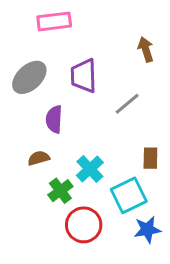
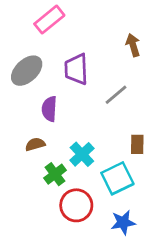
pink rectangle: (54, 21) -> (49, 20), turned -32
blue star: (147, 230) -> (123, 222), moved

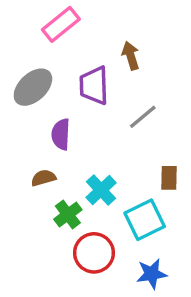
brown arrow: (133, 45) -> (131, 56), moved

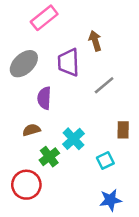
cyan square: (145, 220) -> (105, 160), size x0.6
red circle: (94, 253) -> (26, 185), moved

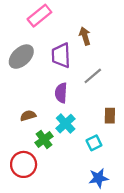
purple semicircle: (44, 98) -> (61, 93), moved

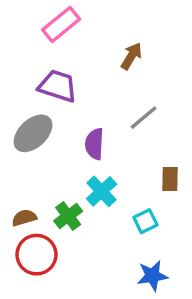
brown arrow: (85, 36) -> (131, 56), turned 48
purple trapezoid: (61, 55) -> (58, 86), moved, turned 110
gray ellipse: (21, 57) -> (33, 133), moved
brown semicircle: (28, 116) -> (24, 218), moved

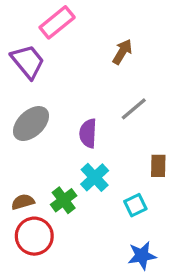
purple trapezoid: (58, 86) -> (28, 62), moved, turned 33

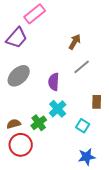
brown arrow: (122, 52) -> (75, 42), moved
purple trapezoid: (28, 62) -> (17, 38), turned 80
cyan square: (135, 205) -> (83, 126), turned -32

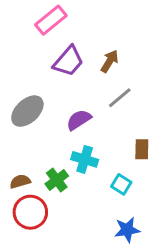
purple trapezoid: (17, 38) -> (68, 61), moved
purple semicircle: (54, 82) -> (79, 120), turned 54
cyan cross: (58, 109) -> (85, 159), turned -30

